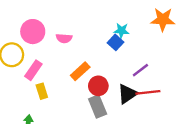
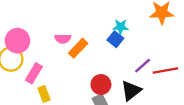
pink circle: (33, 32) -> (17, 41), moved
orange rectangle: (80, 71) -> (78, 48), moved
red line: (148, 92) -> (165, 70), moved

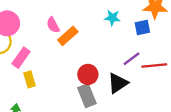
pink semicircle: (63, 39) -> (53, 25), turned 56
blue square: (115, 39) -> (142, 27), moved, turned 35

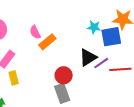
cyan star: (112, 18) -> (94, 27), moved
blue square: (142, 27) -> (111, 37), size x1.5
black triangle: (118, 83) -> (88, 57), moved

